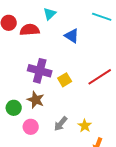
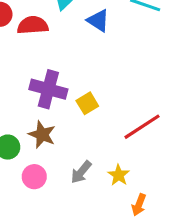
blue triangle: (72, 36) -> (98, 21), moved
red line: (100, 77) -> (142, 127), moved

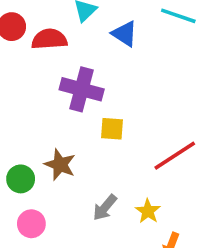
purple cross: (48, 89) -> (82, 89), moved
yellow square: (87, 103) -> (112, 129), turned 35
pink circle: (34, 177) -> (31, 224), moved

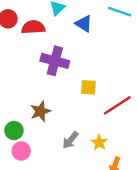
yellow square: (112, 129) -> (88, 87), moved
brown star: (60, 165) -> (40, 111), turned 30
green circle: (21, 179) -> (14, 131), moved

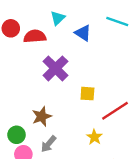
purple cross: (55, 61) -> (55, 68), turned 30
gray arrow: (70, 140) -> (49, 144), moved
yellow star: (99, 143) -> (94, 137), moved

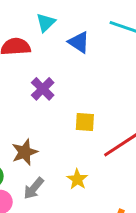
purple cross: (55, 68) -> (43, 89), size x0.7
yellow star: (94, 137) -> (77, 179), moved

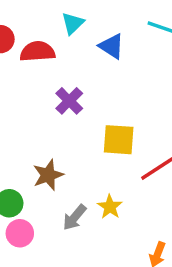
yellow square: (85, 122) -> (119, 140), size x1.4
gray arrow: (34, 188) -> (75, 217), moved

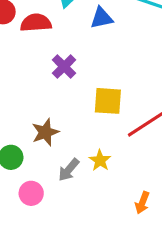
blue triangle: (112, 46) -> (102, 18), turned -45
pink circle: (20, 233) -> (31, 193), moved

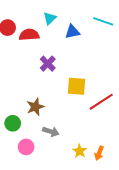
yellow star: (100, 160) -> (80, 151), moved
gray arrow: (69, 170) -> (51, 132), turned -112

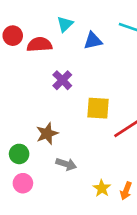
pink circle: (26, 147) -> (23, 183), moved

